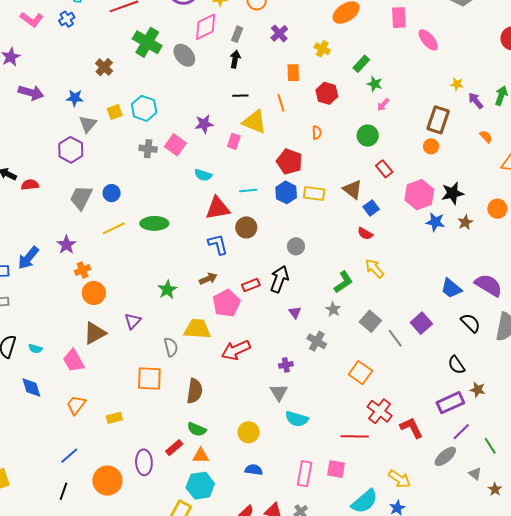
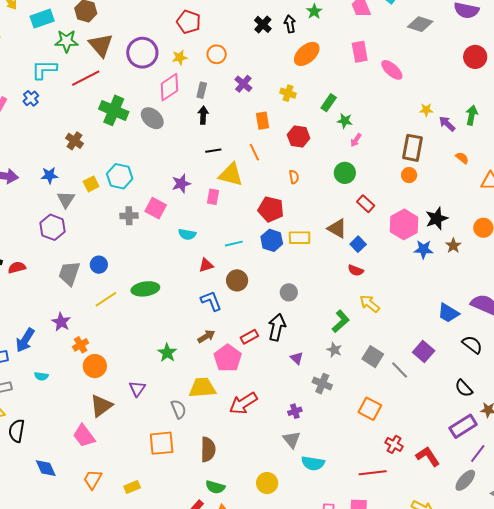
red triangle: (218, 208) -> (206, 265), size x0.6
cyan semicircle: (35, 349) -> (41, 376), moved
red cross: (380, 411) -> (394, 444), size x0.7

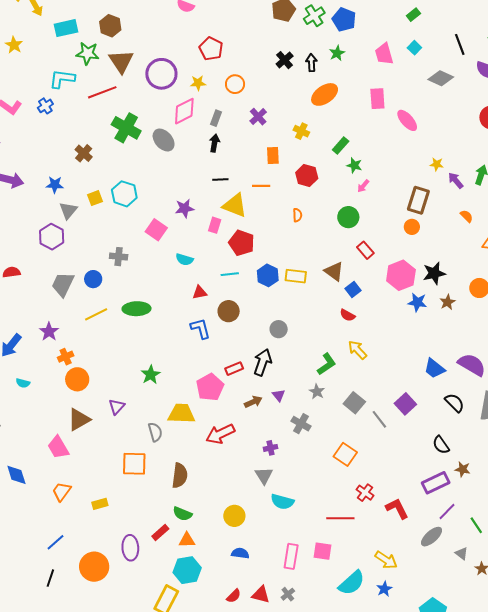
orange line: (254, 152) -> (261, 186), turned -72
red pentagon: (271, 209) -> (242, 243), moved
gray cross: (129, 216) -> (119, 257), moved
brown arrow: (206, 336) -> (253, 402), moved

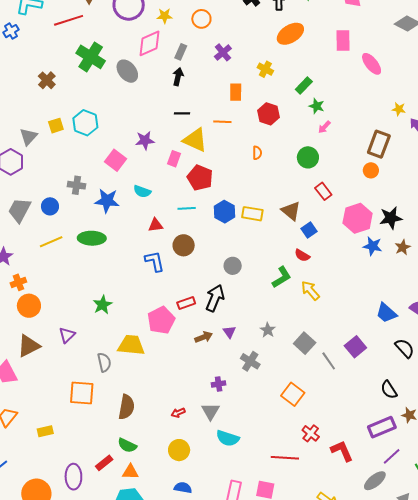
blue star: (55, 185) -> (107, 201), moved, size x1.4
green L-shape: (327, 364) -> (282, 277), moved
red arrow: (220, 434) -> (178, 413), moved, size x0.5

